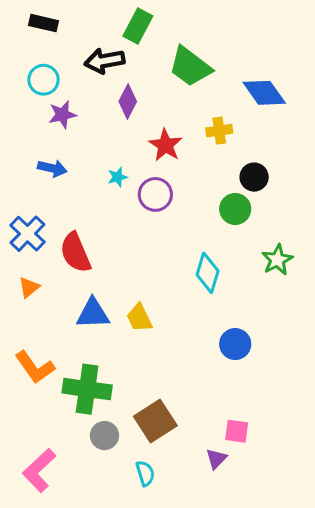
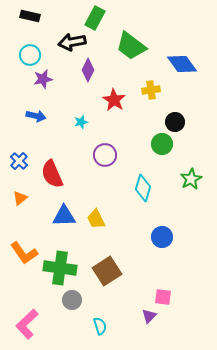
purple circle: (155, 194) -> (105, 155), moved
blue cross: (28, 234) -> (19, 161), size x0.7
brown square: (155, 421) -> (107, 271), moved

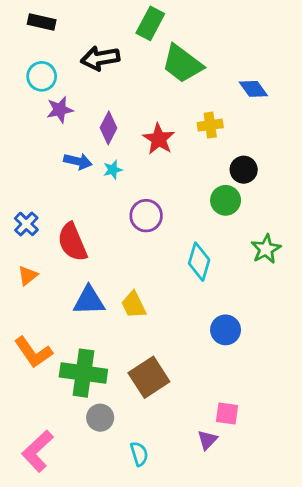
green rectangle: (95, 18) -> (150, 23), moved
blue diamond: (182, 64) -> (253, 89), size x0.7
purple diamond: (88, 70) -> (109, 128), moved
blue arrow: (36, 116) -> (78, 161), moved

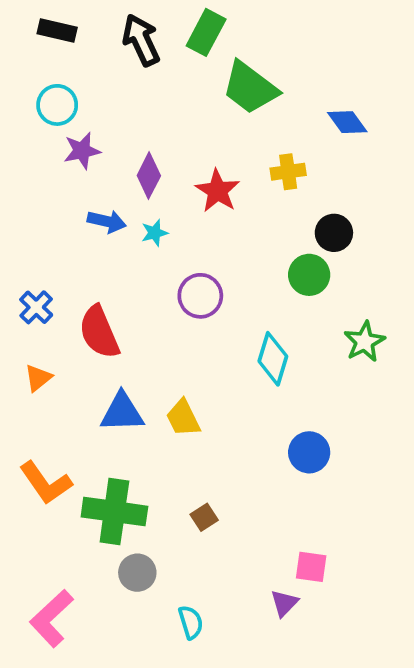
black arrow: (100, 58) -> (141, 40), moved, turned 75
brown square: (149, 377) -> (204, 517), size x0.5

